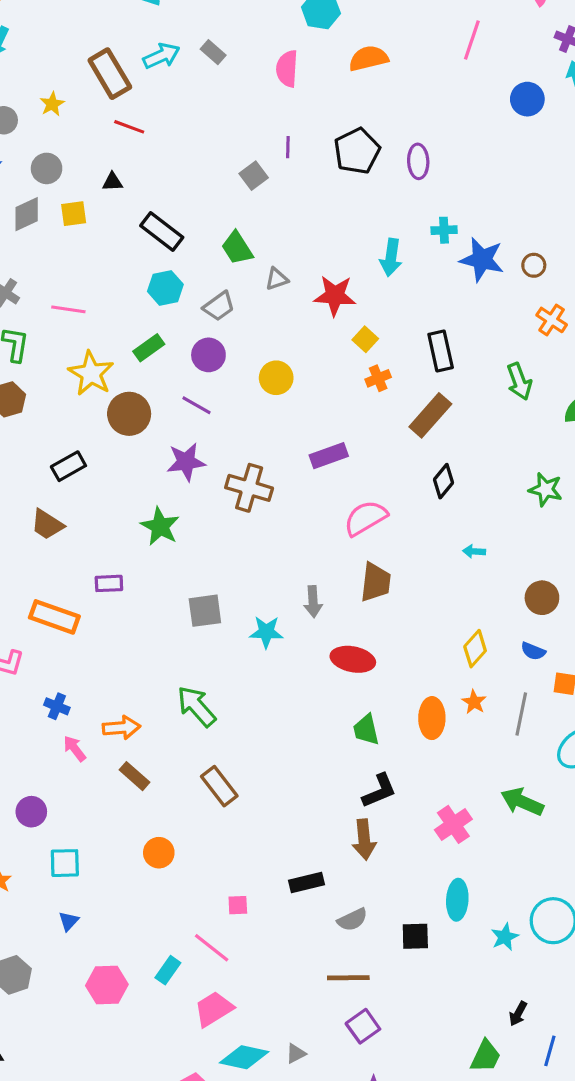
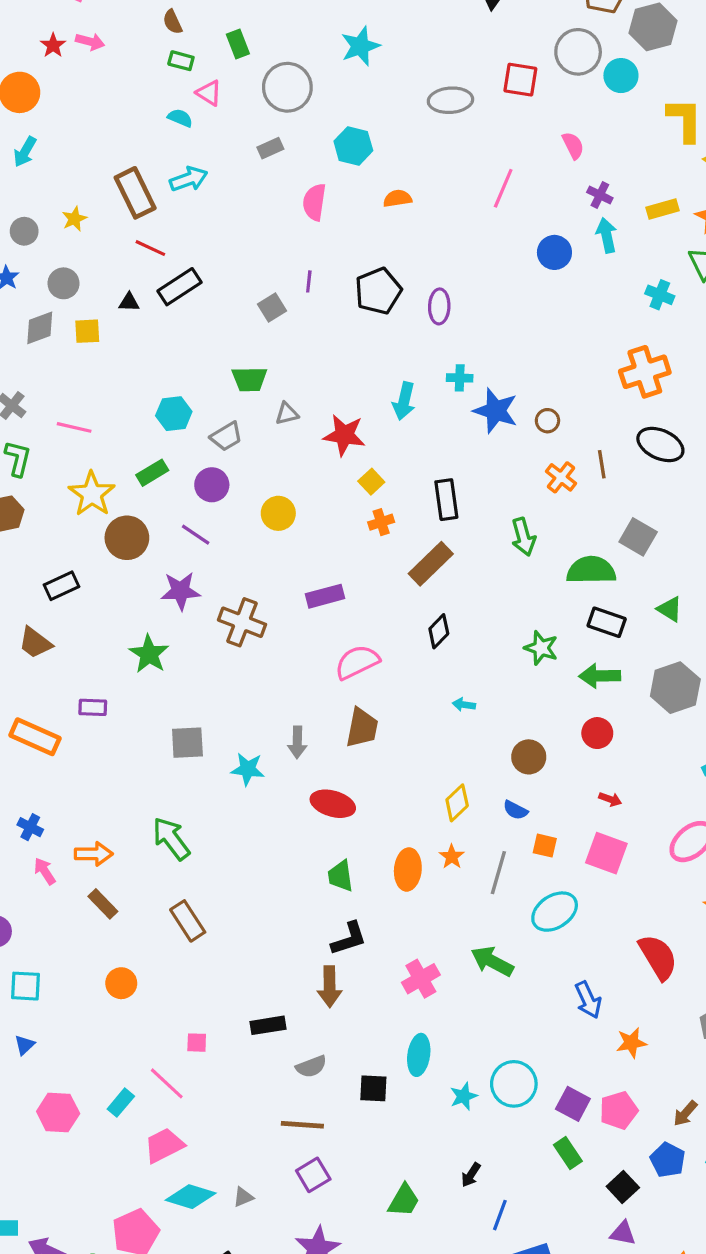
gray rectangle: (213, 52) -> (270, 148), moved, turned -70
orange semicircle: (368, 58) -> (397, 198), size x0.7
black rectangle: (162, 232) -> (179, 287), moved, turned -75
green trapezoid: (237, 248) -> (249, 379), turned -63
green trapezoid: (486, 1056) -> (404, 1200), moved

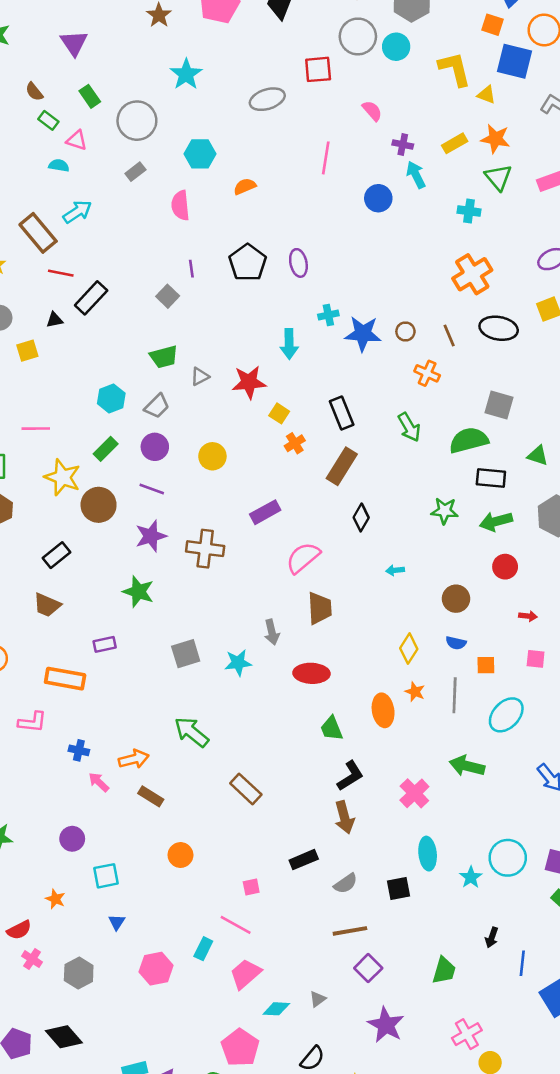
green rectangle: (181, 61) -> (48, 120), turned 36
brown line: (602, 464) -> (449, 336), moved
pink square: (606, 853) -> (536, 659), size x0.6
brown rectangle: (188, 921) -> (246, 789), moved
cyan diamond: (191, 1197) -> (276, 1009), size x0.7

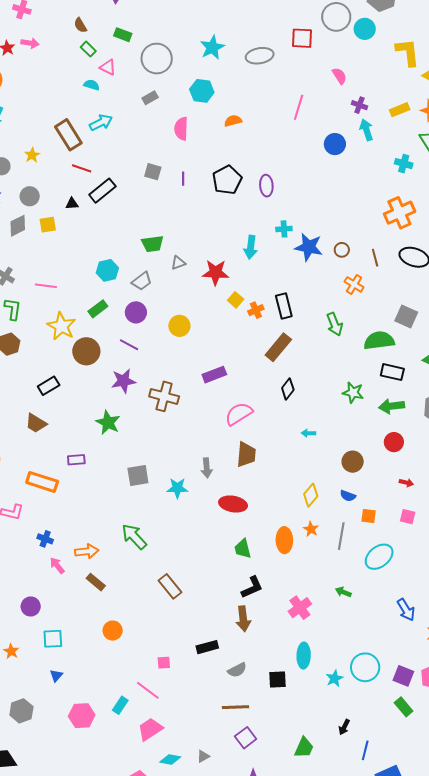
cyan star: (186, 74) -> (212, 47), moved
green rectangle: (90, 96) -> (123, 35), turned -42
gray square: (168, 296) -> (153, 172), moved, turned -36
orange cross: (295, 443) -> (256, 310), moved
green arrow: (467, 766) -> (343, 592), size x0.6

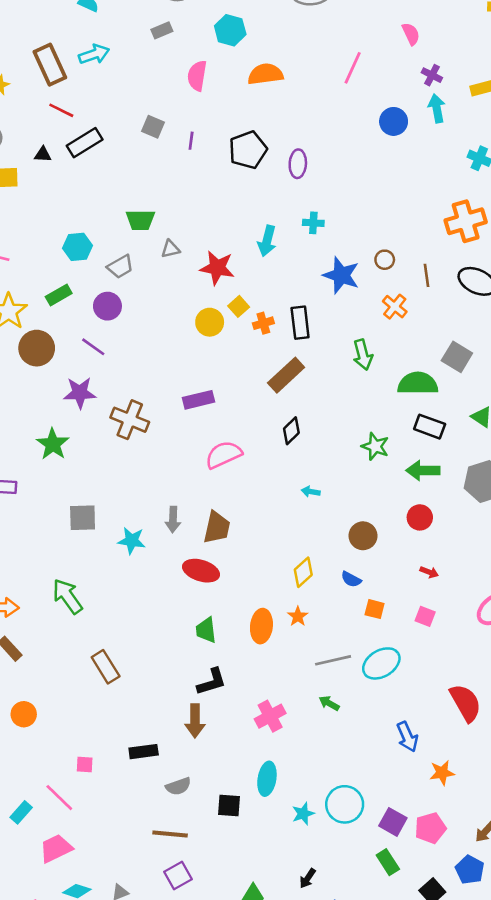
orange semicircle: (233, 121) -> (265, 74), size x1.5
blue star: (309, 247) -> (341, 275), moved
yellow circle: (179, 326) -> (210, 322), moved
brown trapezoid: (246, 454) -> (217, 527), moved
gray line: (341, 536) -> (333, 660), moved, turned 60

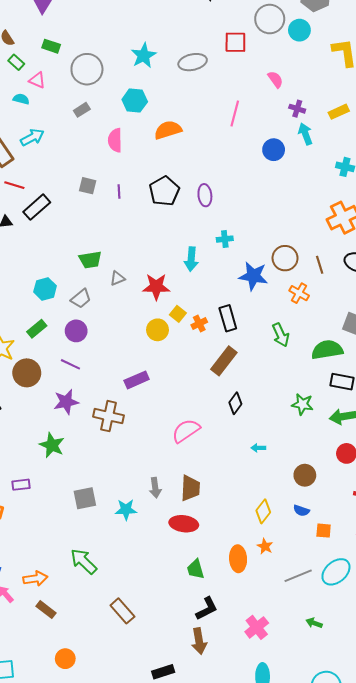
brown circle: (385, 260) -> (285, 258), size x1.6
purple rectangle: (198, 400) -> (137, 380), moved
green arrow: (329, 703) -> (314, 623), moved

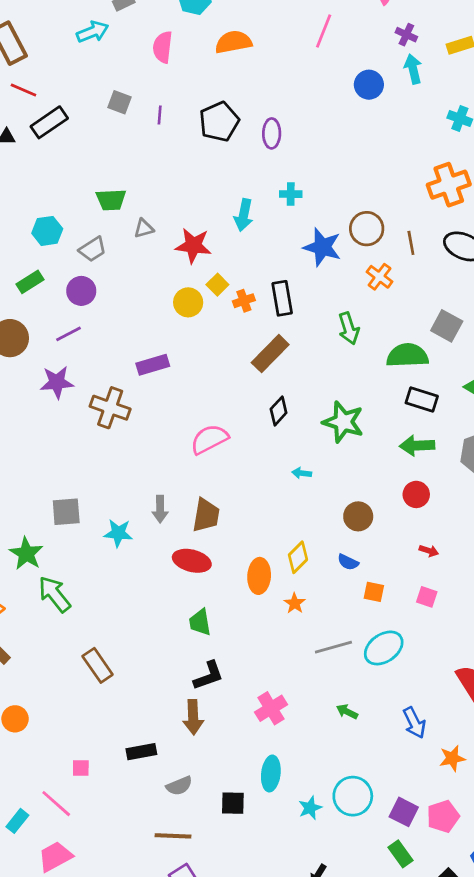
cyan arrow: (32, 137) -> (93, 32), moved
purple line: (70, 364) -> (69, 334), turned -60
green star: (302, 404) -> (343, 422), moved, size x1.4
green star: (52, 445) -> (26, 554), moved
orange ellipse: (238, 559) -> (259, 576), moved

